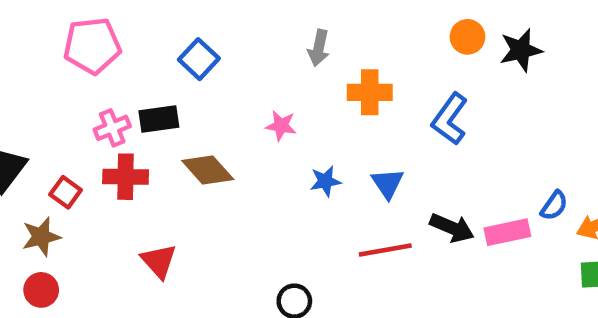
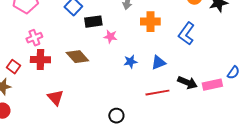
black rectangle: (159, 119) -> (93, 22), moved
blue triangle: (388, 183) -> (158, 63), turned 42

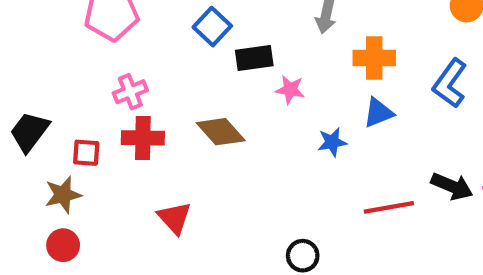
blue triangle: (158, 63) -> (378, 113), moved
red square: (13, 67) -> (86, 153), turned -32

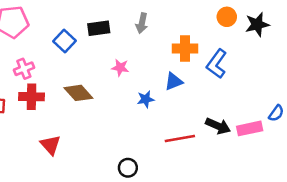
blue square: (212, 27) -> (64, 41), moved
black rectangle: (254, 58) -> (99, 28), moved
orange cross: (374, 58) -> (185, 49), moved

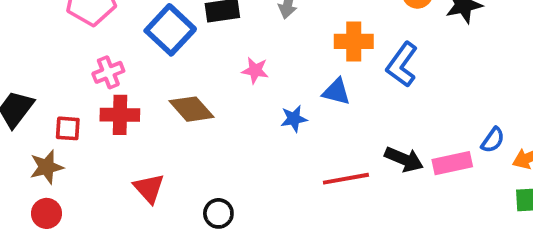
blue square: (64, 41) -> (170, 30), size x1.4
blue triangle: (174, 82) -> (336, 92), turned 36
black circle: (128, 168) -> (218, 213), moved

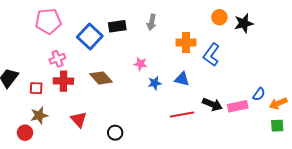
pink star: (255, 70) -> (140, 64), moved
blue triangle: (336, 92) -> (182, 79), moved
brown star: (46, 167) -> (39, 115), moved

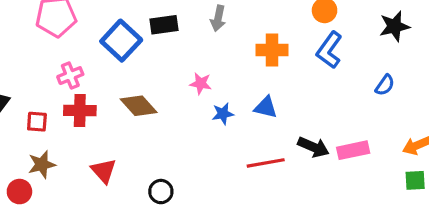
black star: (244, 23) -> (394, 26), moved
blue L-shape: (211, 55) -> (329, 50), moved
blue semicircle: (259, 94) -> (385, 85), moved

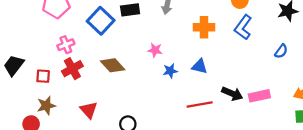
red cross: (80, 110) -> (72, 69), turned -30

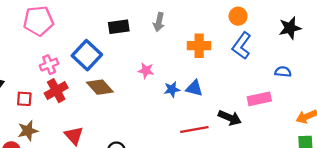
blue square: (101, 21) -> (87, 55), moved
blue semicircle: (281, 51) -> (283, 72), turned -120
blue star: (170, 71) -> (172, 89), moved
pink rectangle: (259, 96) -> (259, 99), moved

